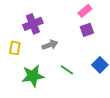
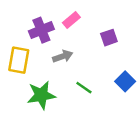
pink rectangle: (85, 11) -> (71, 20), moved
yellow rectangle: (15, 48) -> (19, 60), size x1.5

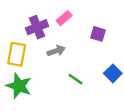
purple square: (109, 38) -> (98, 34), turned 35
green star: (41, 95) -> (19, 86), moved, turned 30

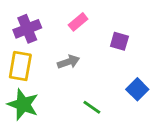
purple cross: (37, 27) -> (27, 29), moved
green line: (75, 79) -> (92, 107), moved

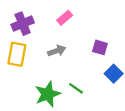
purple square: (119, 41) -> (100, 47), moved
green star: (23, 104) -> (48, 94), moved, turned 30

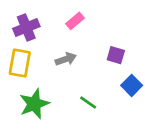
green star: (48, 94) -> (34, 104), moved

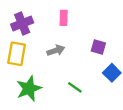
pink rectangle: (75, 21) -> (64, 18), turned -48

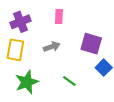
purple square: (98, 47) -> (91, 44), size x1.5

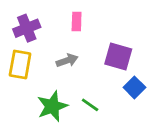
green star: (27, 82) -> (52, 106), moved

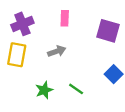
purple square: (118, 56) -> (108, 31), moved
green star: (52, 106) -> (44, 90), size x0.7

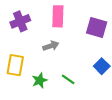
pink rectangle: (65, 18) -> (58, 16), size x1.5
yellow rectangle: (17, 55) -> (15, 65), moved

